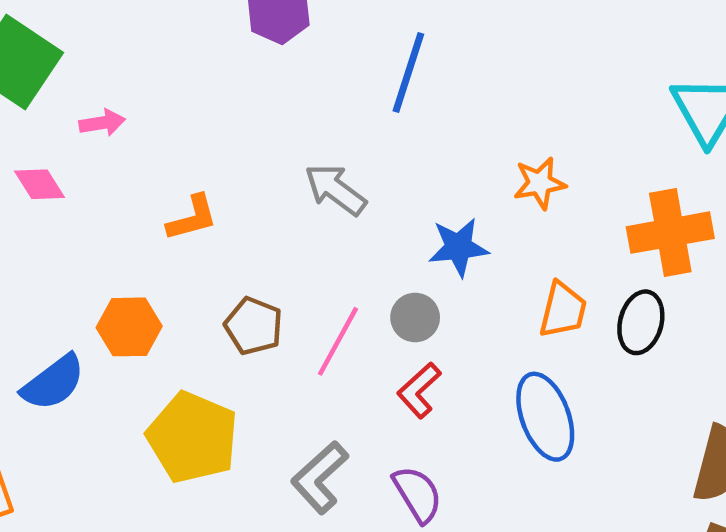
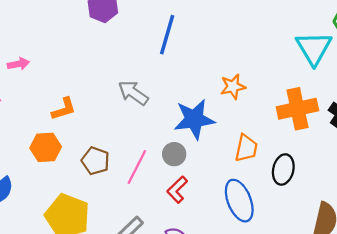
blue star: (458, 247) -> (194, 119), size x1.4
black ellipse: (641, 322) -> (283, 169), moved
orange hexagon: (129, 327) -> (46, 147), moved

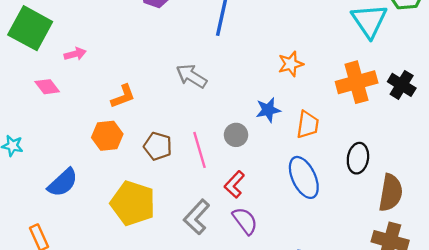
blue star: (194, 119) -> (268, 110), moved, size x0.6
pink line: (137, 167) -> (200, 150), turned -40
black ellipse: (283, 169) -> (358, 158), moved
red L-shape: (177, 190) -> (234, 184), moved

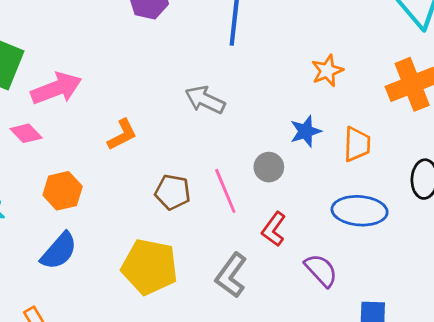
pink arrow: (75, 54) -> (56, 88), size x1.8
orange hexagon: (107, 136) -> (63, 191), moved
blue ellipse: (304, 177) -> (360, 211), turned -54
purple semicircle: (245, 221) -> (321, 270), moved

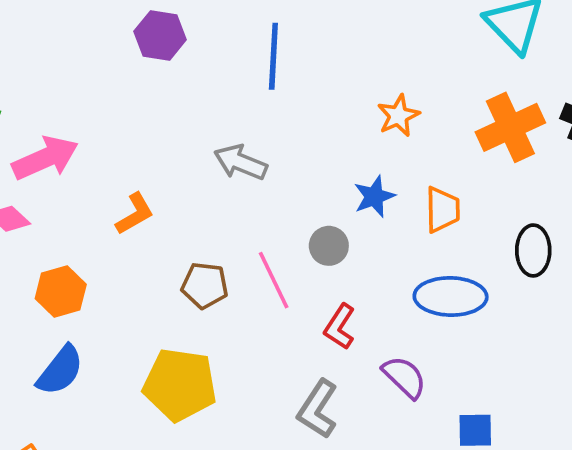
gray L-shape: (231, 275) -> (318, 409), moved

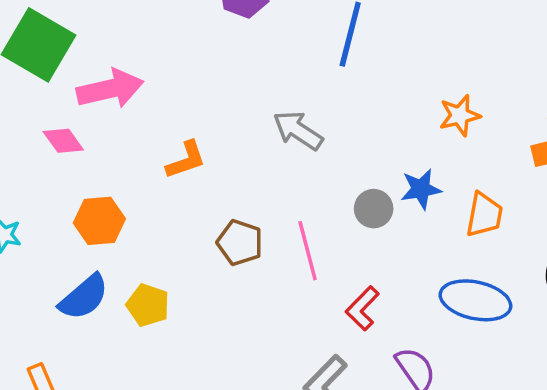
gray circle: (329, 246) -> (374, 209), moved
yellow pentagon: (180, 385) -> (148, 305), moved, size x0.6

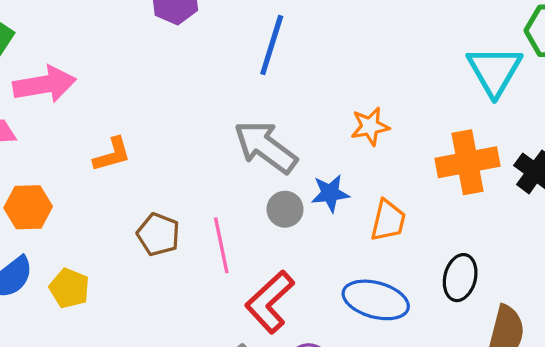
gray arrow: (298, 130) -> (266, 147), moved, size x1.4
red L-shape: (362, 308) -> (270, 302), size x1.5

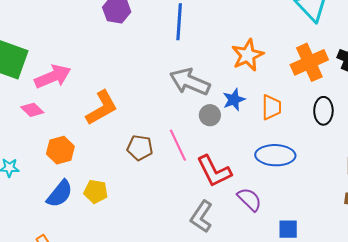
orange star: (370, 126) -> (248, 55), size x1.4
orange L-shape: (112, 155) -> (102, 108), size x1.5
black ellipse: (460, 278) -> (323, 111), moved
red L-shape: (270, 302) -> (214, 171), turned -60

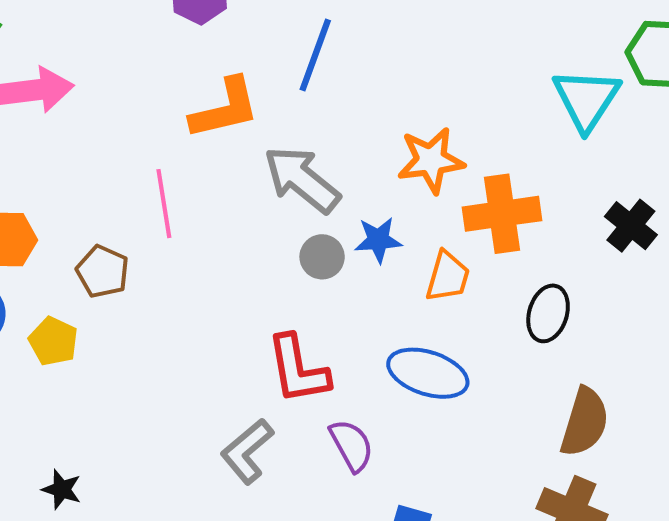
orange cross: (309, 62) -> (502, 214), moved
orange L-shape: (102, 108) -> (225, 109), moved
pink line: (178, 145) -> (164, 204), moved
brown pentagon: (140, 148) -> (103, 272), moved

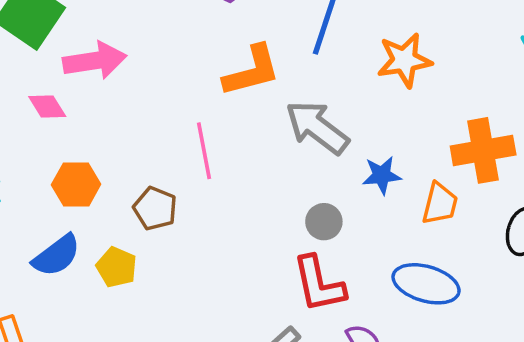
orange star: (431, 160) -> (404, 60), moved
gray circle: (322, 257) -> (324, 222), moved

